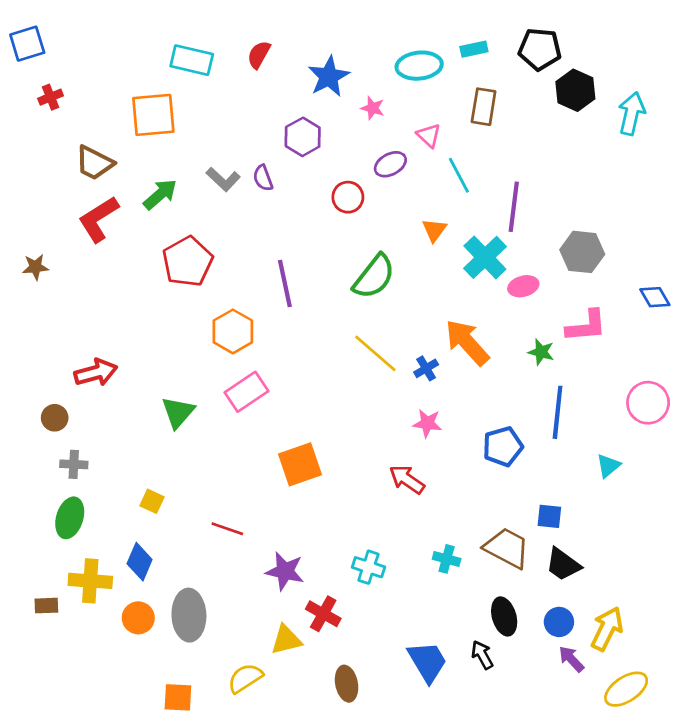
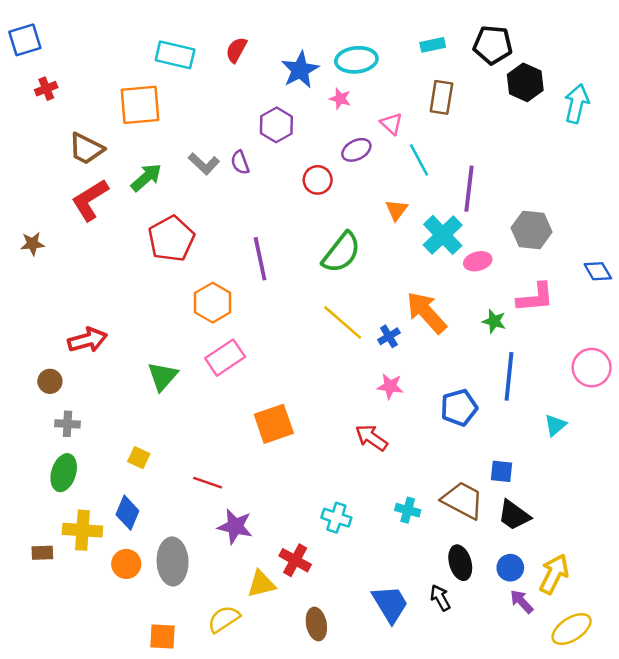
cyan ellipse: (419, 66) -> (356, 60), moved
purple star: (285, 571) -> (235, 526), moved

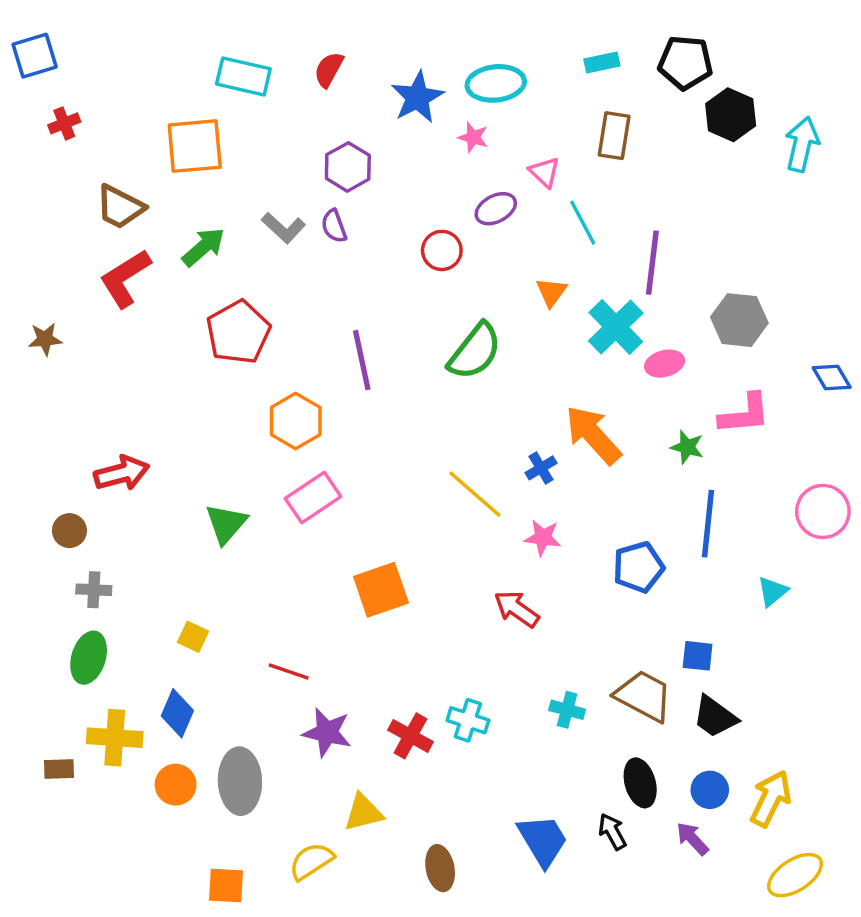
purple hexagon: (276, 125) -> (348, 167), moved
yellow line: (343, 323) -> (475, 494), moved
red cross: (295, 560) -> (410, 736), moved
purple arrow: (522, 601) -> (692, 839), moved

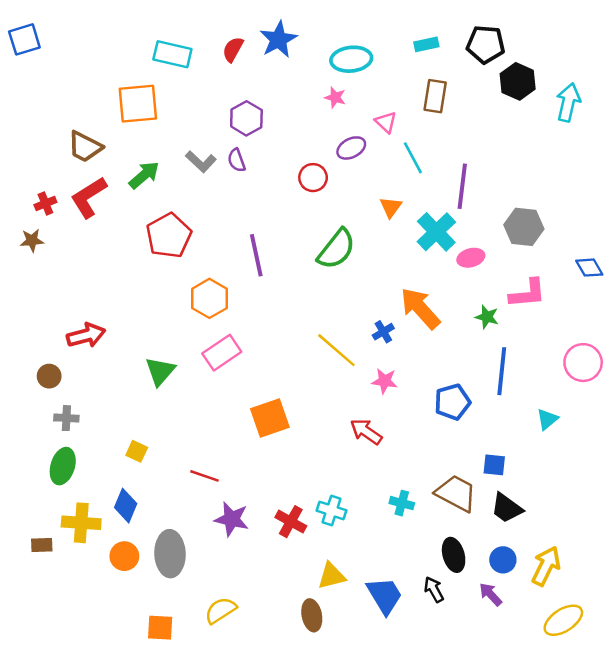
blue star: (417, 97) -> (278, 39), moved
red cross: (64, 123) -> (45, 203), moved
yellow triangle: (364, 812) -> (332, 576), moved

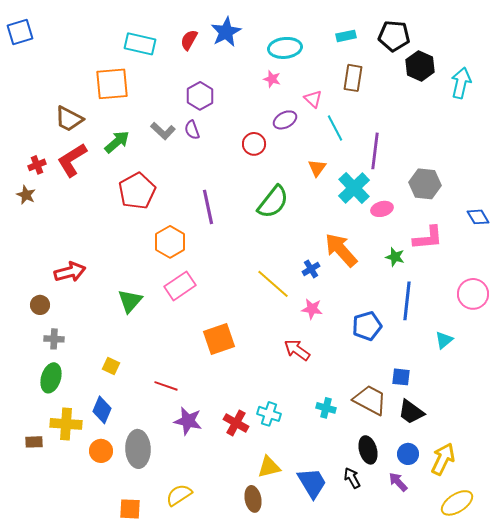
brown star: (32, 240) -> (26, 195), turned 30

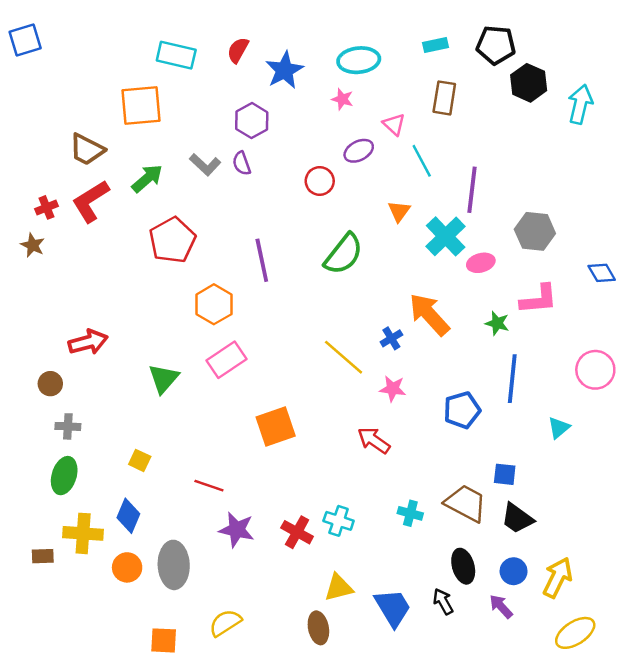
blue star: (226, 32) -> (284, 70), moved

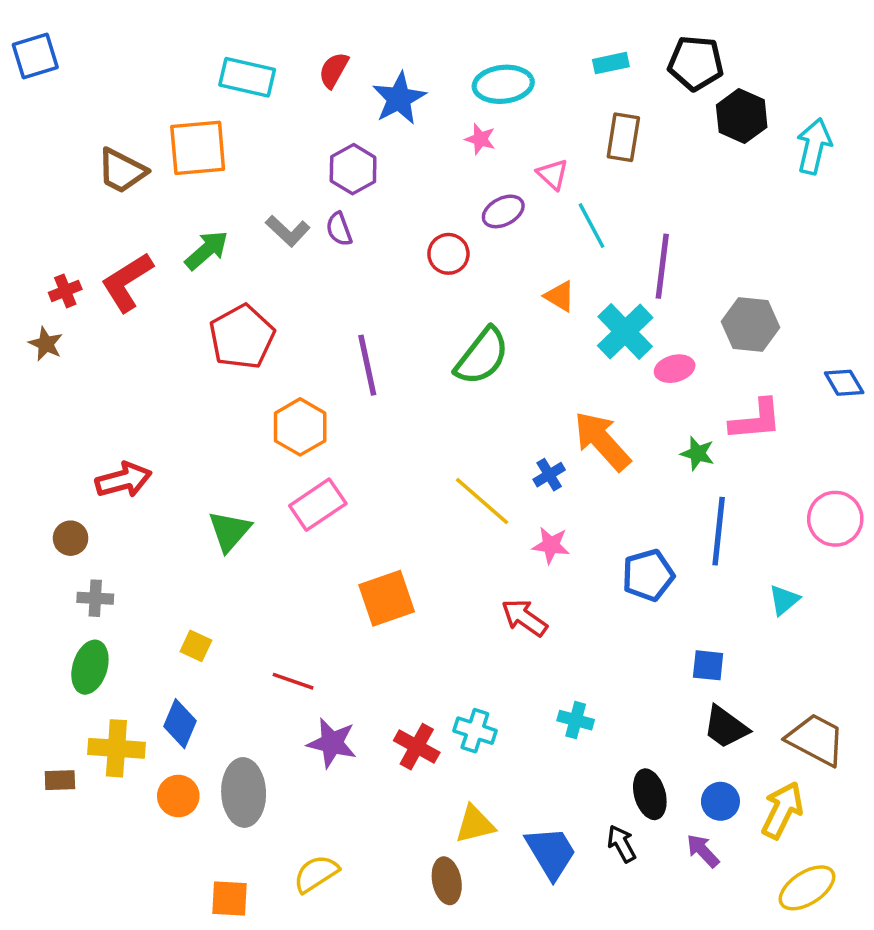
brown trapezoid: (87, 150) -> (122, 171), moved
orange triangle: (399, 211) -> (560, 296), turned -35
brown trapezoid: (466, 503) -> (816, 740), moved

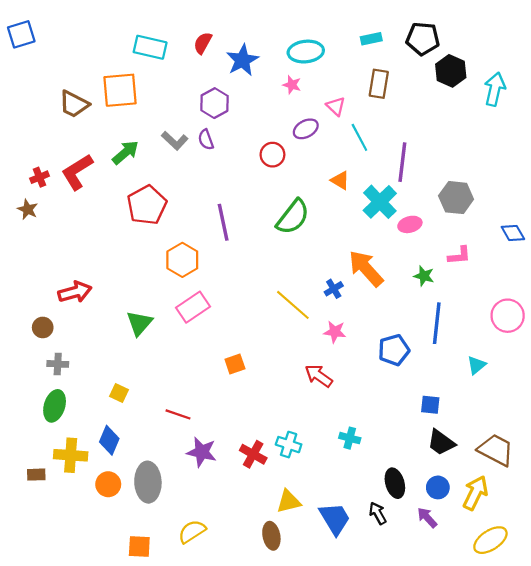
pink L-shape: (756, 420) -> (459, 256), size x0.7
orange square: (387, 598) -> (235, 364), size x0.6

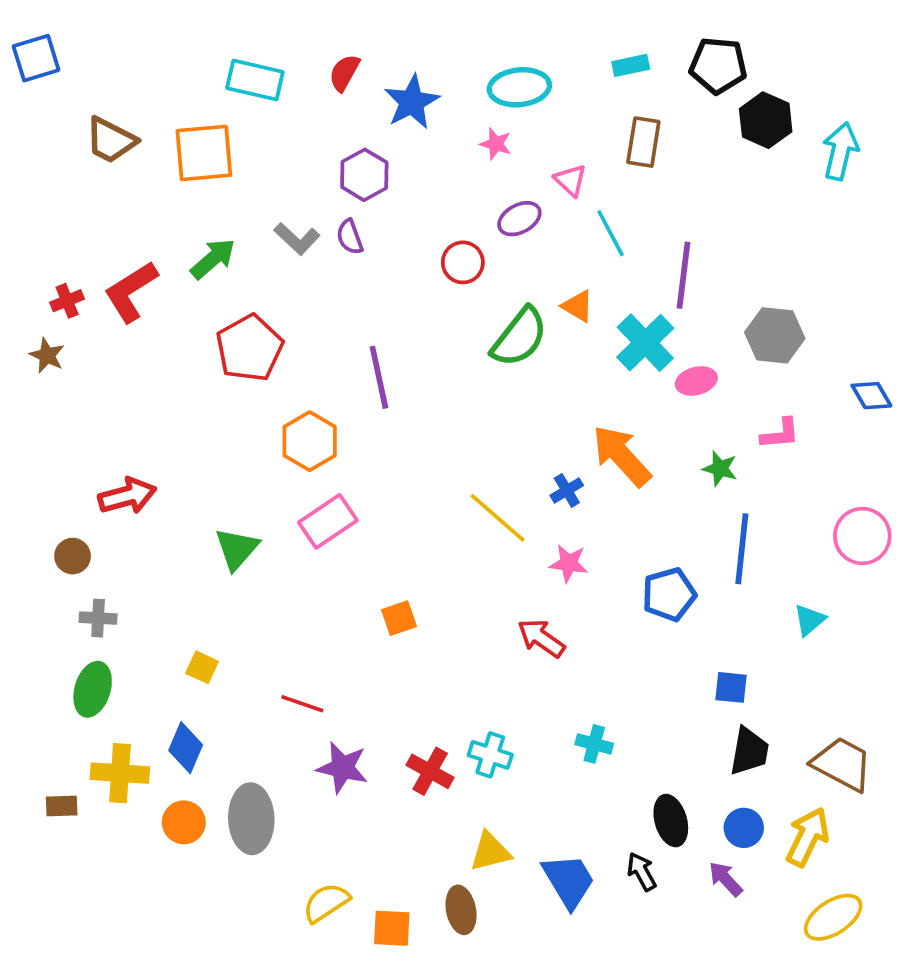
brown trapezoid: (74, 104) -> (111, 140), moved
green semicircle: (293, 217) -> (519, 337), moved
black trapezoid: (441, 442) -> (749, 751), turned -116
orange square: (139, 547) -> (392, 928), moved

